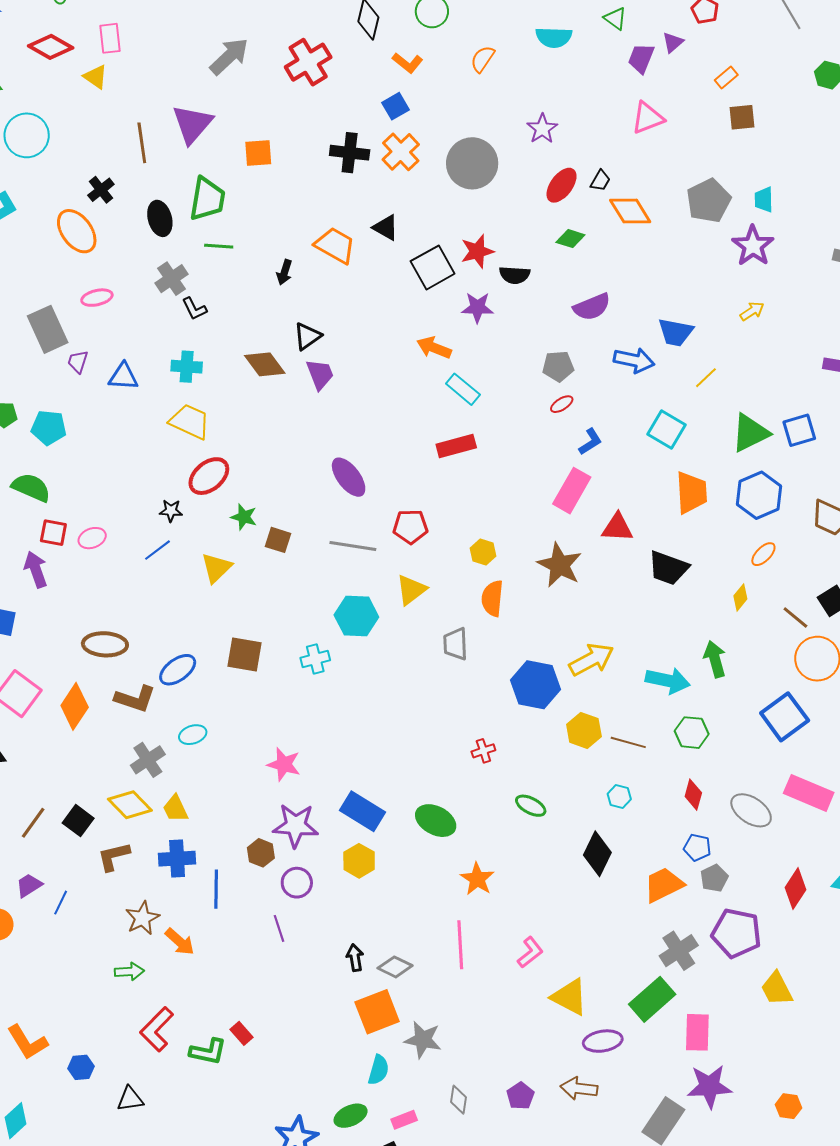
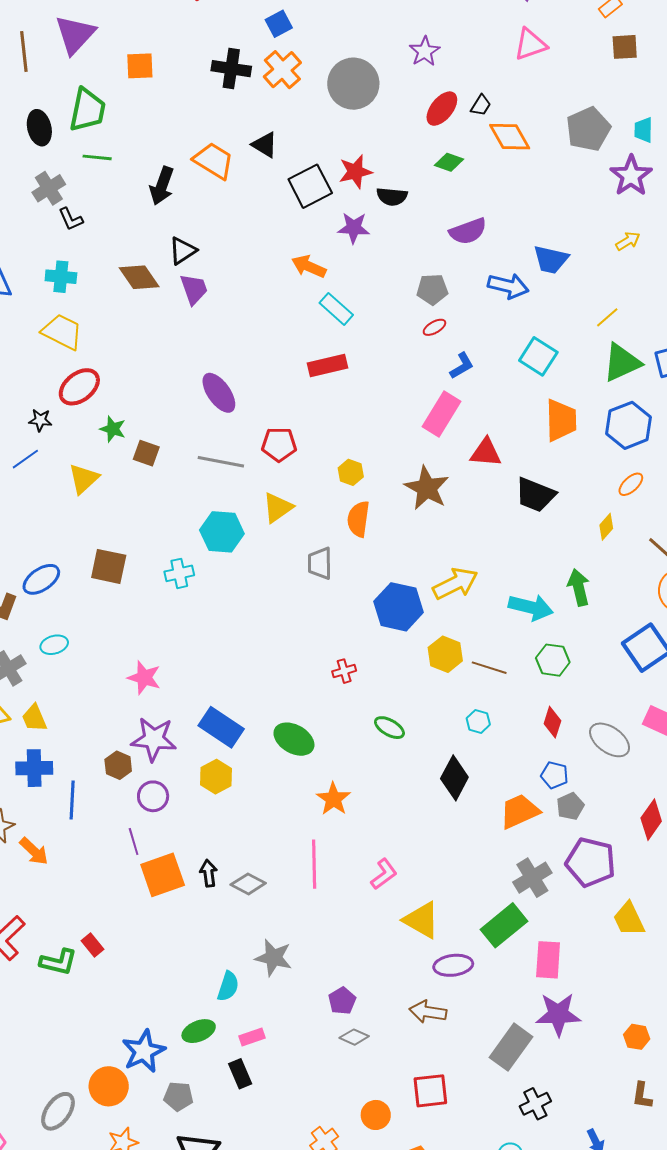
black arrow: (284, 272) -> (162, 186), size x1.5
yellow line: (706, 378) -> (607, 317), moved
orange square: (377, 1012) -> (163, 875), moved
purple pentagon: (520, 1096) -> (342, 1001), moved
gray diamond: (459, 1100) -> (354, 1037), moved, turned -76

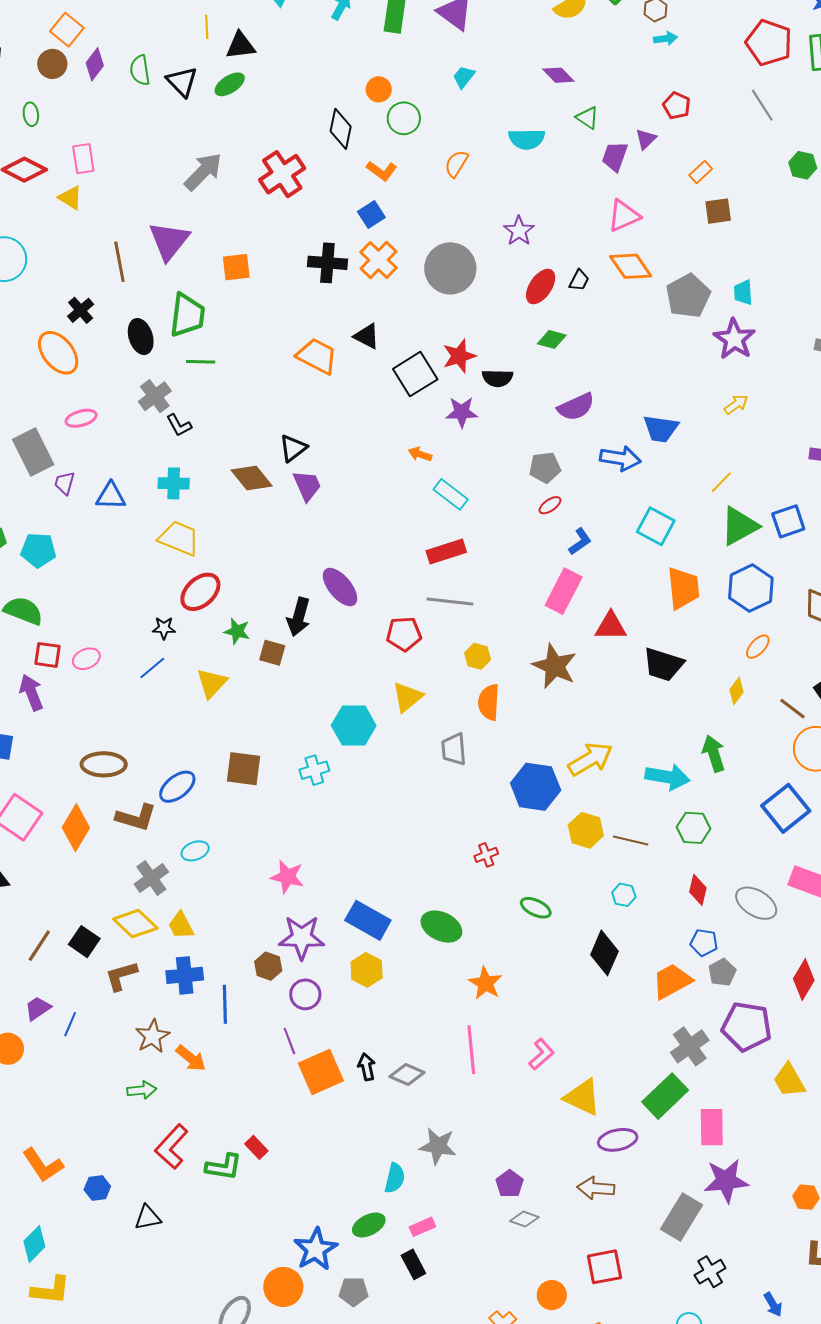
orange diamond: (510, 137) -> (631, 266), moved
black arrow: (162, 186) -> (299, 617), moved
orange arrow: (309, 266) -> (420, 454), size x0.7
gray line: (221, 462) -> (450, 601), moved

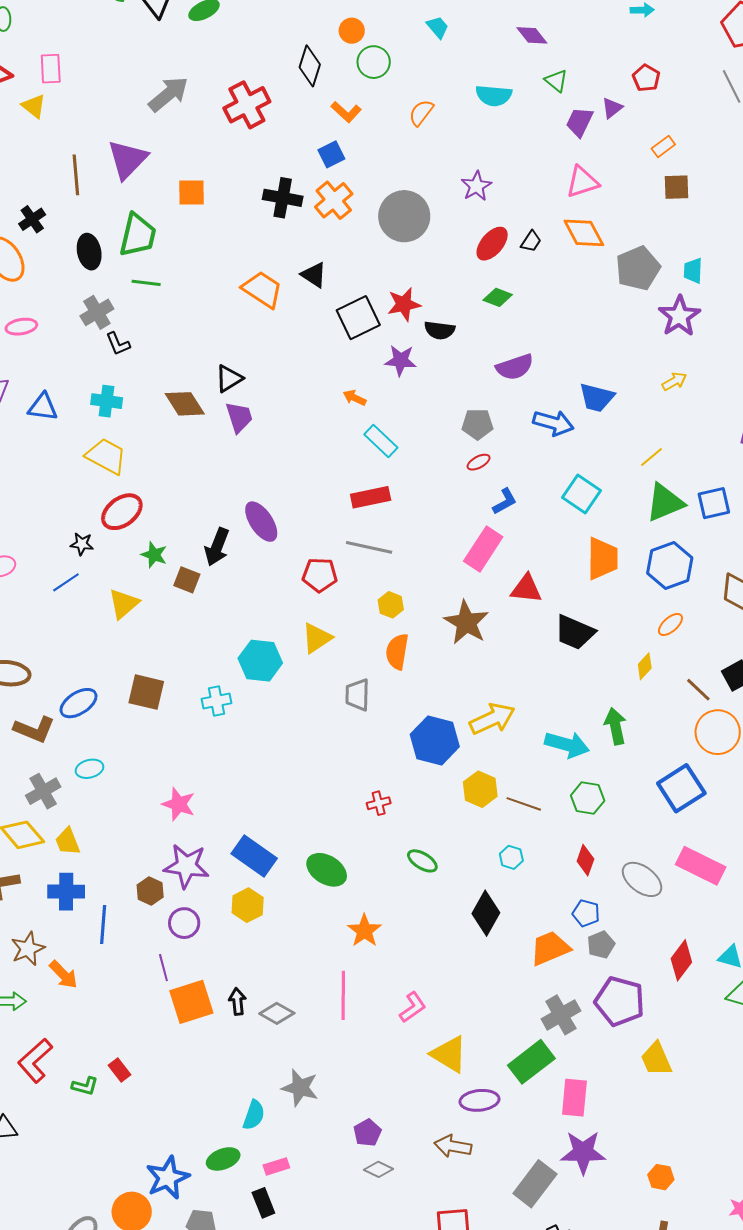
cyan trapezoid: (464, 77) -> (438, 27), turned 95
green L-shape: (224, 1167) -> (85, 1086), size x0.7

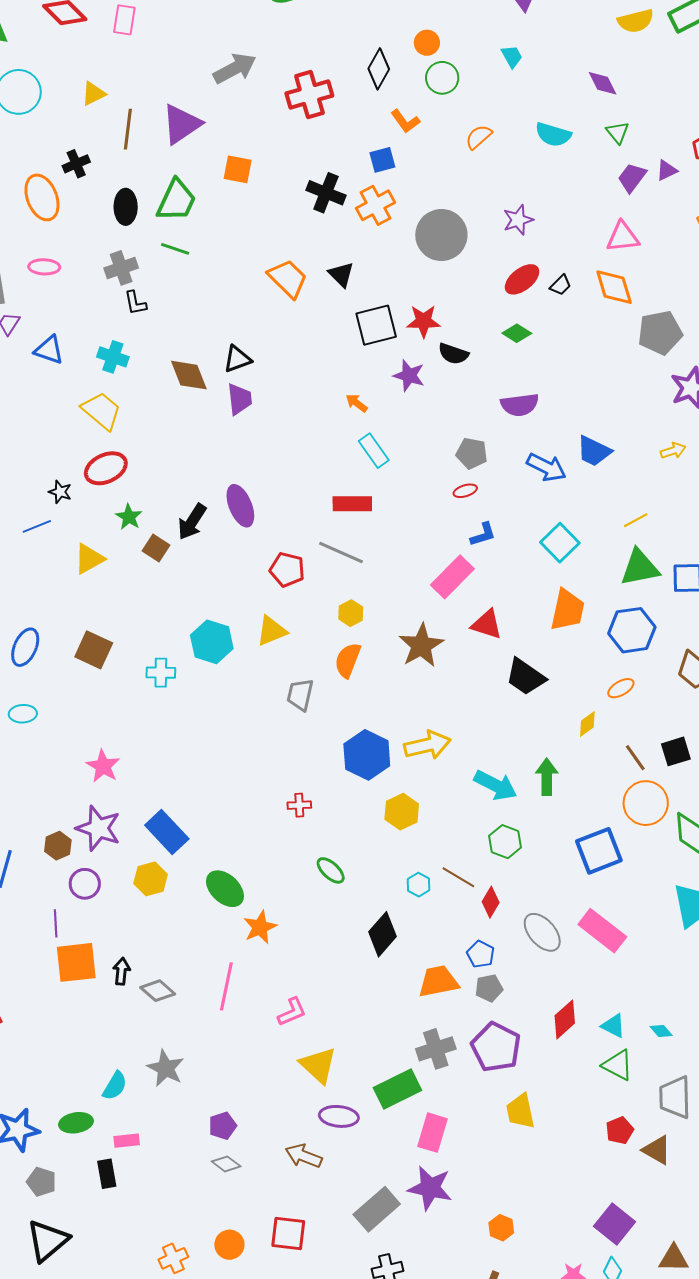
yellow triangle: (34, 106) -> (93, 94), moved, turned 44
blue ellipse: (79, 703) -> (25, 647), turned -45
brown line: (524, 804) -> (458, 877), moved
green ellipse: (327, 870) -> (225, 889), moved

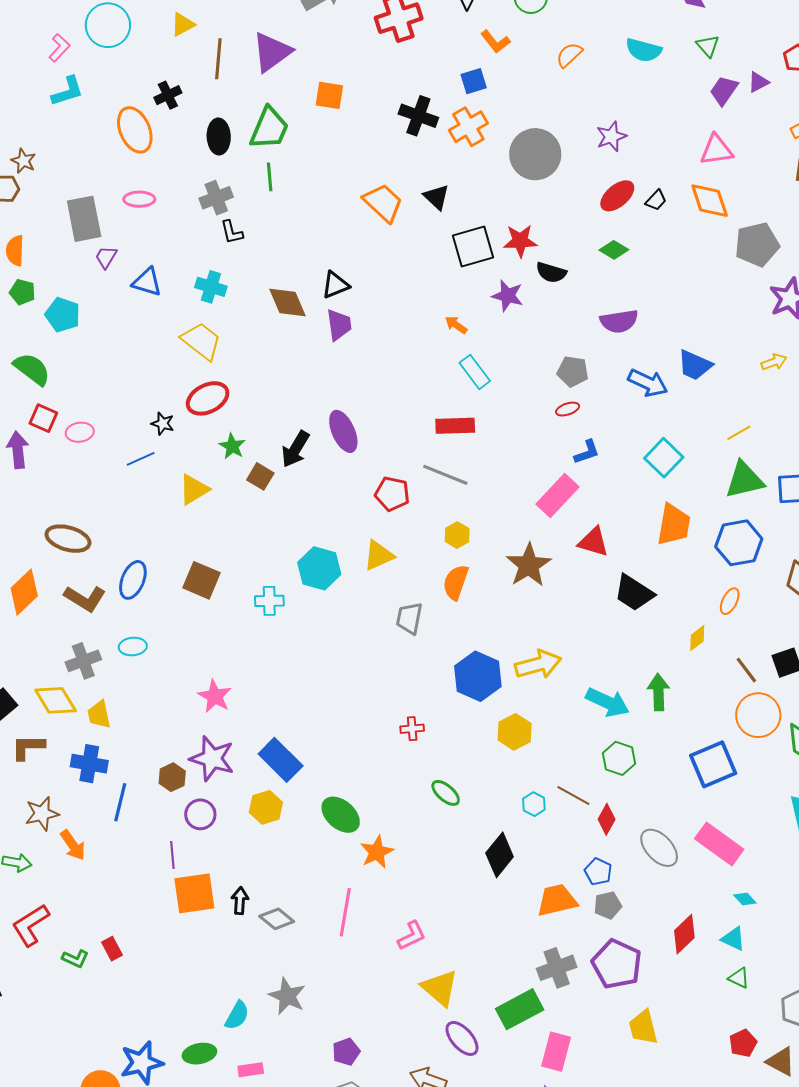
green line: (175, 249) -> (270, 177), turned 68
orange ellipse: (621, 688) -> (730, 601), turned -32
cyan diamond: (661, 1031) -> (745, 899), moved
green triangle: (618, 1065) -> (739, 978), size x0.7
purple ellipse: (339, 1116) -> (462, 1038), turned 45

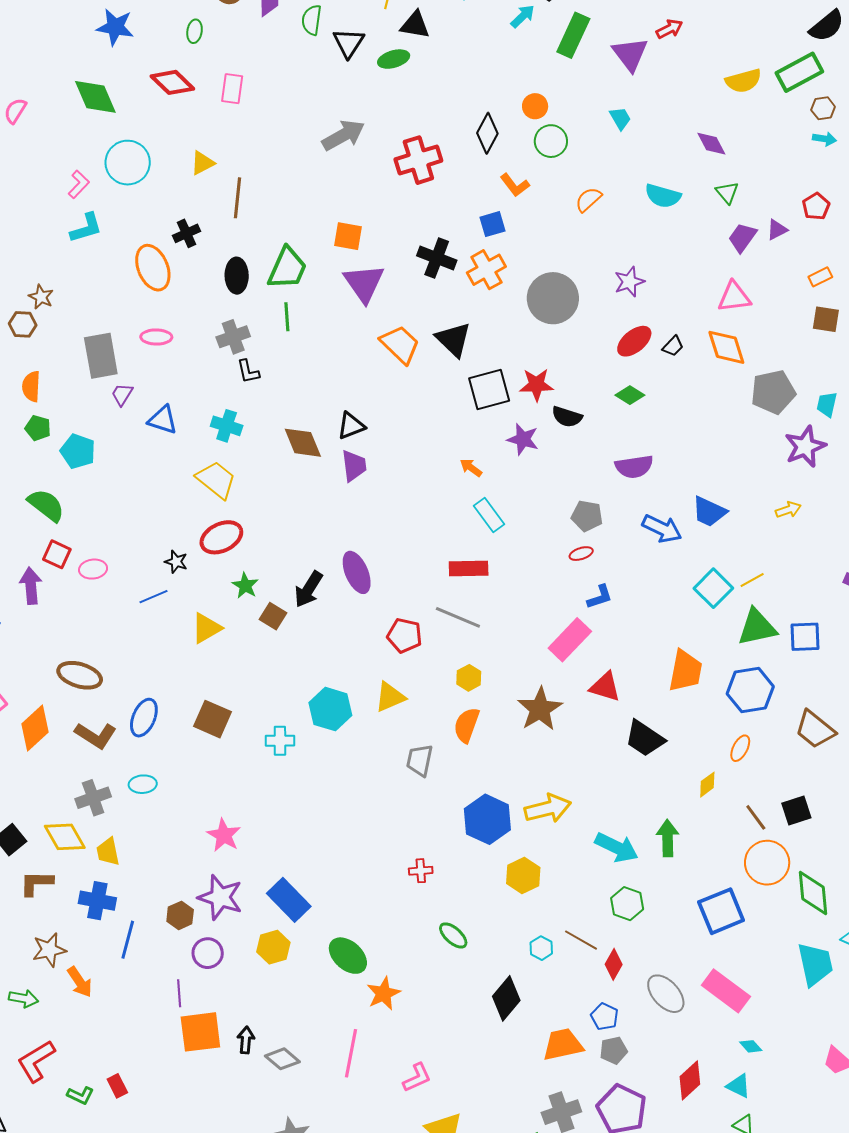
purple triangle: (272, 52) -> (364, 283), moved, turned -30
black triangle: (436, 197) -> (453, 339), size x1.4
cyan square: (664, 458) -> (713, 588), moved

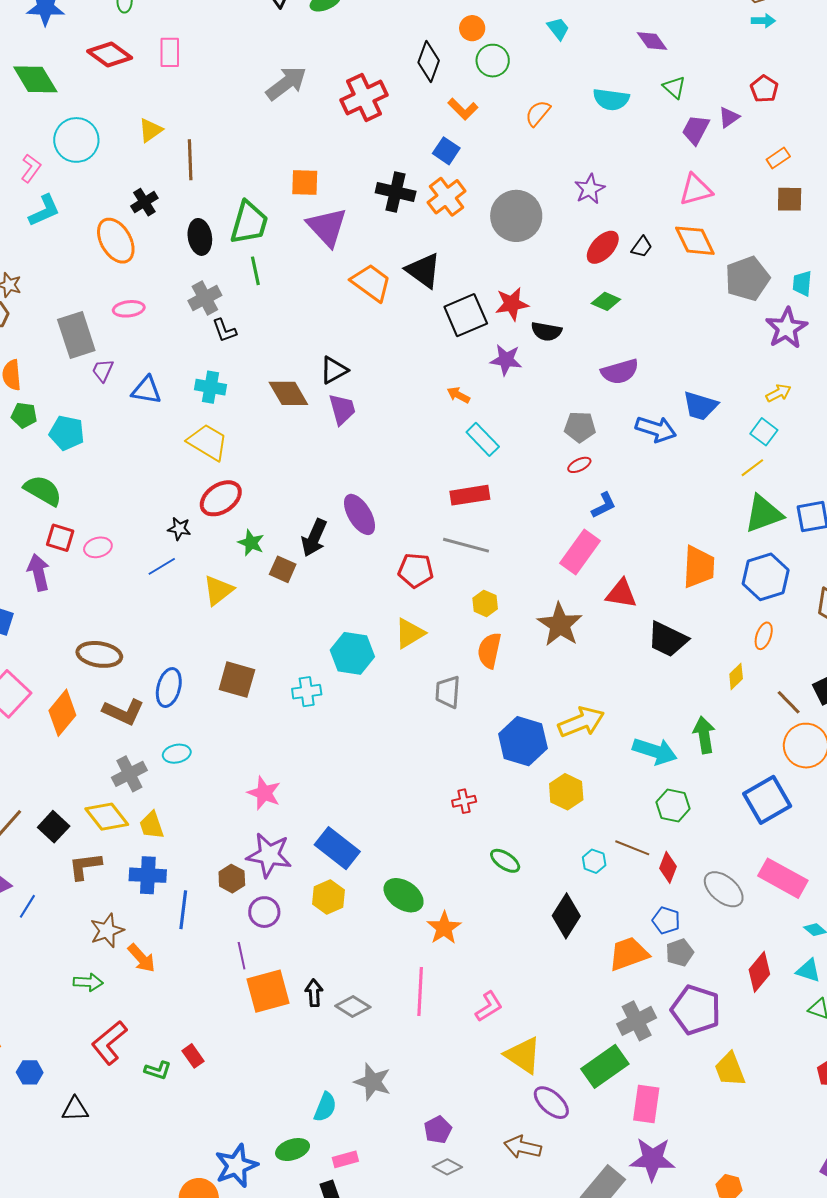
blue square: (493, 224) -> (446, 151), turned -32
cyan square: (713, 588) -> (764, 432), moved, size x0.7

